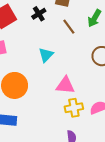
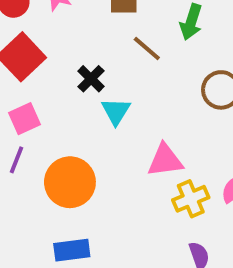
black cross: (39, 14) -> (91, 79), moved

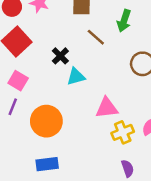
cyan triangle: (116, 111) -> (76, 77), turned 42
pink square: (25, 119) -> (18, 81), turned -36

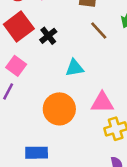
black cross: (60, 56) -> (48, 36), moved
orange circle: (46, 121) -> (59, 109), moved

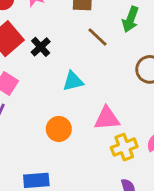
orange circle: (59, 109) -> (59, 129), size x0.7

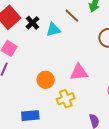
cyan triangle: (73, 81) -> (53, 30), moved
yellow cross: (124, 147) -> (66, 99), moved

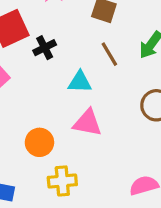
cyan triangle: (53, 30) -> (80, 82), moved
pink triangle: (79, 72) -> (87, 123), moved

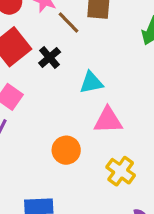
brown line: (109, 54) -> (68, 22), moved
yellow cross: (62, 181) -> (121, 171), moved, turned -36

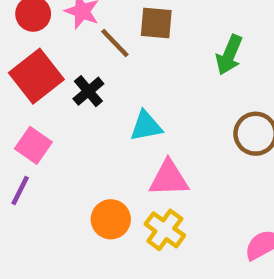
yellow cross: (121, 171) -> (165, 230), moved

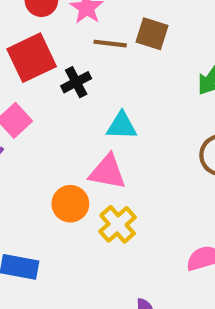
brown line: (115, 43) -> (110, 44), turned -52
pink triangle: (169, 178) -> (107, 172), moved

